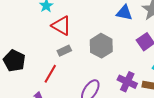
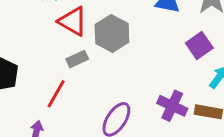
gray hexagon: (101, 46) -> (112, 33), moved

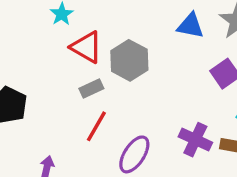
red line: (56, 94) -> (96, 126), moved

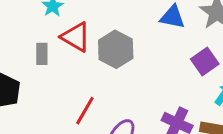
gray rectangle: (91, 88) -> (42, 54), moved, turned -65

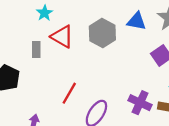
gray hexagon: (116, 49) -> (102, 33), moved

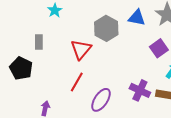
red triangle: (62, 37) -> (81, 49), moved, turned 40
gray rectangle: (36, 50) -> (39, 42), moved

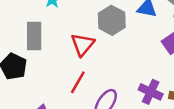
gray rectangle: (39, 42) -> (34, 36), size x1.6

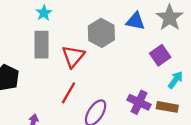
gray rectangle: (34, 36) -> (41, 45), moved

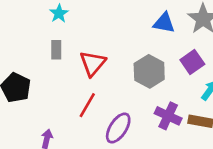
gray hexagon: (101, 33) -> (149, 71), moved
gray rectangle: (41, 45) -> (56, 50), size x0.6

